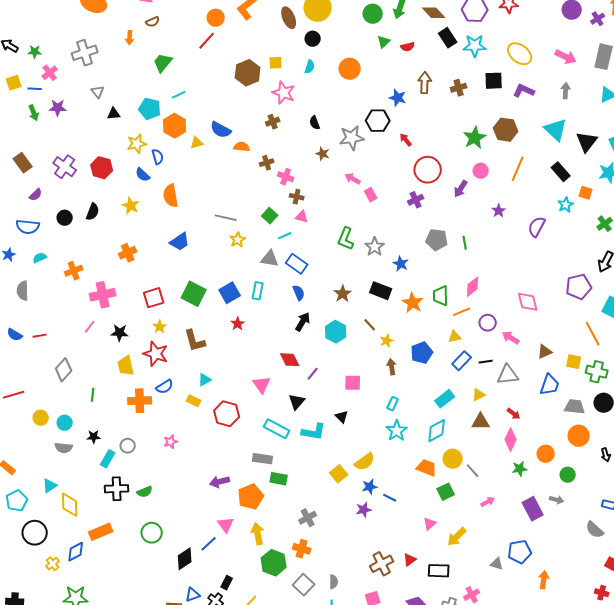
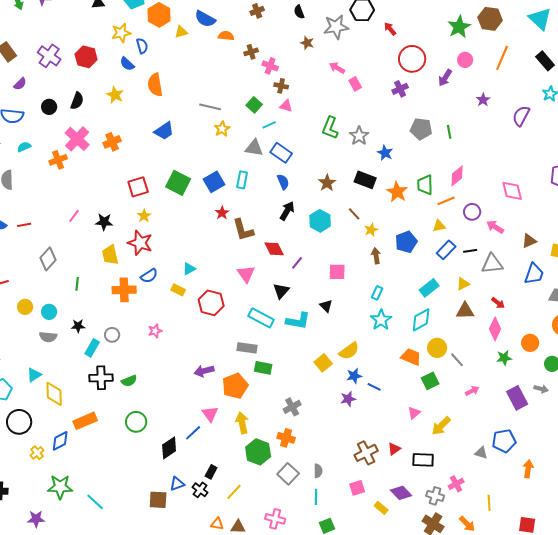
pink cross: (103, 295) -> (77, 139), moved, turned -35
brown L-shape: (195, 341) -> (243, 230), moved

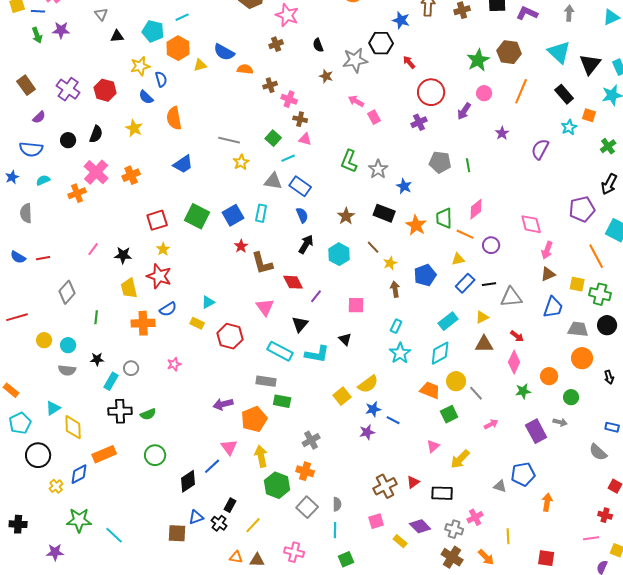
orange line: (446, 201) -> (465, 234), turned 48
pink arrow: (495, 227) -> (547, 250), moved, turned -102

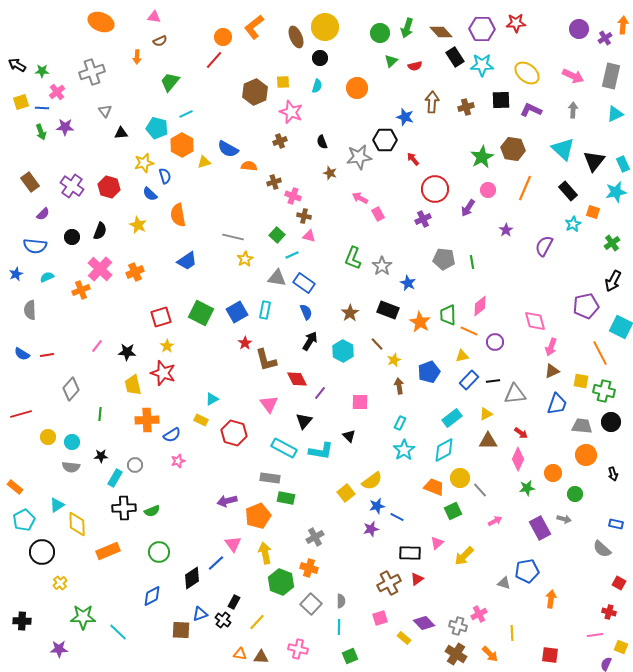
blue semicircle: (168, 309) -> (172, 435), moved
blue diamond: (79, 474) -> (152, 596), moved
black rectangle: (442, 493) -> (410, 553), moved

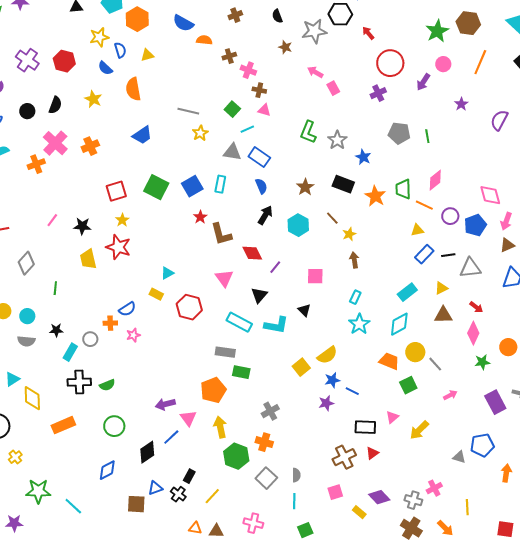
yellow triangle: (204, 162) -> (147, 55), moved
blue pentagon: (429, 372) -> (475, 225), moved
orange cross: (147, 420) -> (110, 323), moved, size x0.6
purple arrow: (227, 501) -> (165, 404), moved

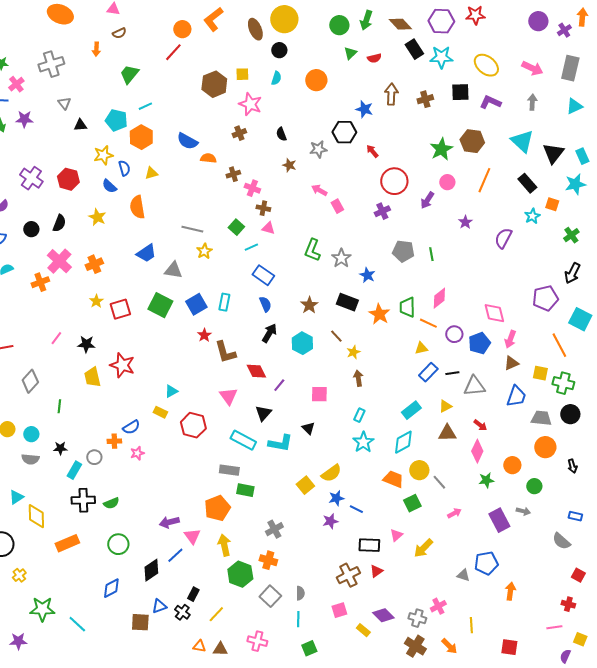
gray star: (314, 31) -> (318, 149), size x0.7
gray triangle: (232, 152) -> (173, 270), moved
yellow star: (122, 220) -> (96, 301), moved

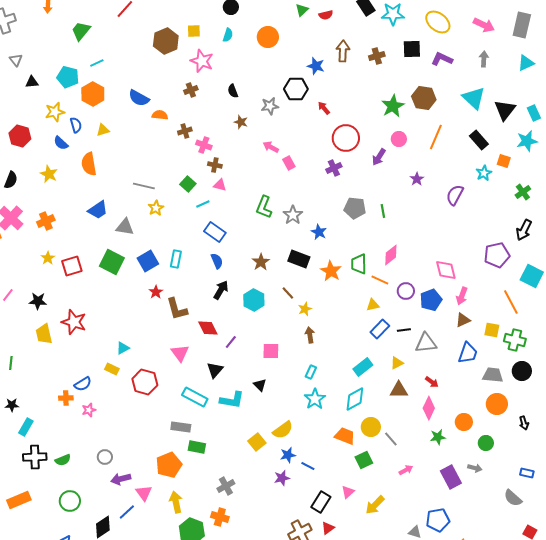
gray circle: (94, 457) -> (105, 457), moved
black rectangle: (369, 545) -> (321, 502), turned -60

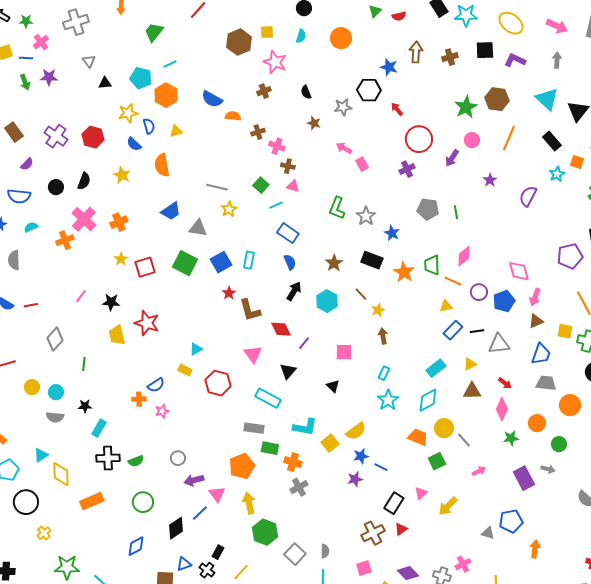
gray trapezoid: (493, 375) -> (546, 383), moved
cyan L-shape: (232, 400) -> (305, 427), moved
orange cross: (220, 517) -> (293, 462), moved

